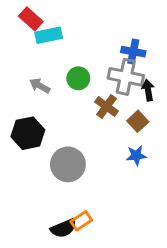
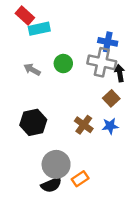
brown cross: (107, 107) -> (84, 125), moved
black hexagon: (28, 133) -> (33, 122), moved
gray circle: (68, 164) -> (56, 164), moved
orange rectangle: (81, 221) -> (80, 179), moved

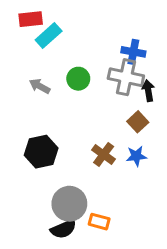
red rectangle: (25, 15) -> (31, 19), turned -48
cyan rectangle: (39, 29) -> (49, 36), turned -30
orange rectangle: (80, 179) -> (99, 222), turned 49

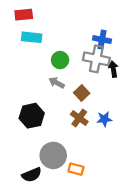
cyan rectangle: (49, 36) -> (32, 37), moved, turned 48
gray arrow: (40, 86) -> (57, 83), moved
brown square: (138, 122) -> (82, 93), moved
black semicircle: (63, 229) -> (32, 175), moved

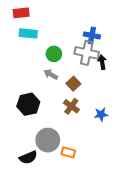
blue star: (104, 119) -> (101, 114), moved

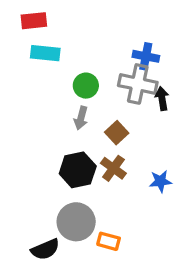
gray arrow: (51, 74) -> (81, 118), turned -104
black hexagon: (28, 104) -> (78, 170), moved

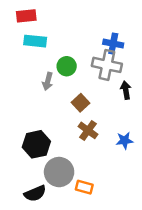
black arrow: (162, 99) -> (126, 90), moved
gray arrow: (81, 118) -> (48, 81), moved
brown square: (117, 133) -> (80, 103), moved
black hexagon: (78, 170) -> (36, 144), moved

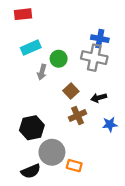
cyan rectangle: (35, 41) -> (31, 48), moved, turned -30
black arrow: (126, 90) -> (99, 98), moved, turned -96
brown cross: (88, 130) -> (78, 116), turned 30

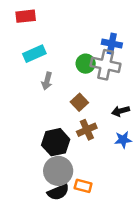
green circle: (59, 59) -> (86, 64), moved
black arrow: (99, 98) -> (121, 111), moved
black hexagon: (32, 128) -> (56, 142), moved
black semicircle: (31, 171) -> (58, 192), moved

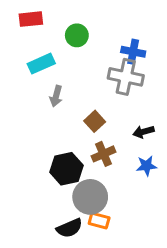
green circle: (86, 64) -> (77, 35), moved
gray circle: (58, 171) -> (90, 197), moved

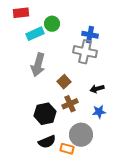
cyan rectangle: (41, 64) -> (35, 34), moved
gray arrow: (56, 96) -> (38, 65), size x1.6
gray circle: (90, 197) -> (81, 135), moved
black semicircle: (69, 228) -> (47, 142), moved

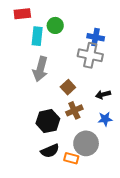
cyan rectangle: (35, 34) -> (37, 36), turned -60

